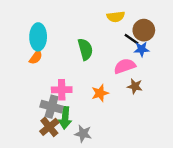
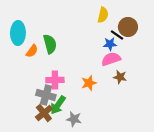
yellow semicircle: (116, 17) -> (103, 15), turned -70
cyan ellipse: (38, 37) -> (18, 33), moved
green semicircle: (85, 49) -> (50, 44), moved
blue star: (142, 49) -> (110, 44), moved
green arrow: (65, 118) -> (58, 105), turned 30

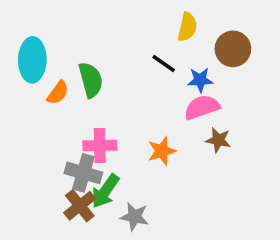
black line: (117, 35) -> (164, 63), moved

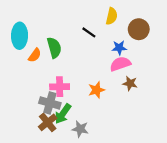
black line: (164, 63) -> (89, 32), moved

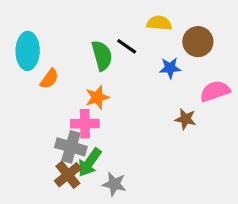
yellow semicircle: (112, 16) -> (159, 23), turned -98
green semicircle: (54, 48) -> (102, 56), moved
pink semicircle: (120, 64) -> (215, 91), moved
orange star: (96, 90) -> (97, 97), moved

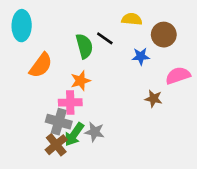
cyan ellipse: (28, 51) -> (22, 26), moved
orange semicircle: (49, 79) -> (41, 65), size x1.5
gray star: (114, 184) -> (95, 132), moved

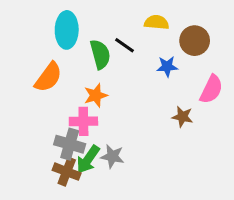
cyan ellipse: (22, 26) -> (67, 30), moved
pink semicircle: (178, 76) -> (211, 89), turned 135
brown cross: (56, 145) -> (67, 172), turned -30

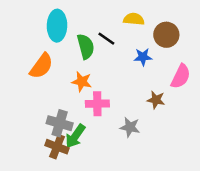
orange star: (96, 95) -> (82, 82), turned 30
pink cross: (83, 121) -> (97, 104), moved
gray star: (112, 156) -> (130, 127), moved

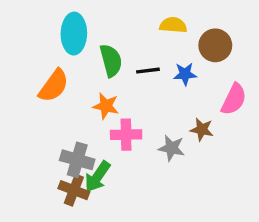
black line: (106, 39) -> (148, 71), moved, turned -42
gray star: (130, 127) -> (172, 148), moved

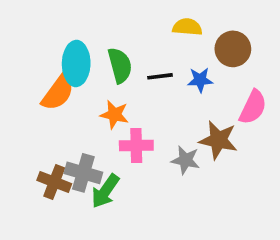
cyan ellipse: (74, 34) -> (76, 63), moved
brown star: (202, 130) -> (218, 140), size x1.5
brown cross: (74, 190) -> (54, 182), moved

